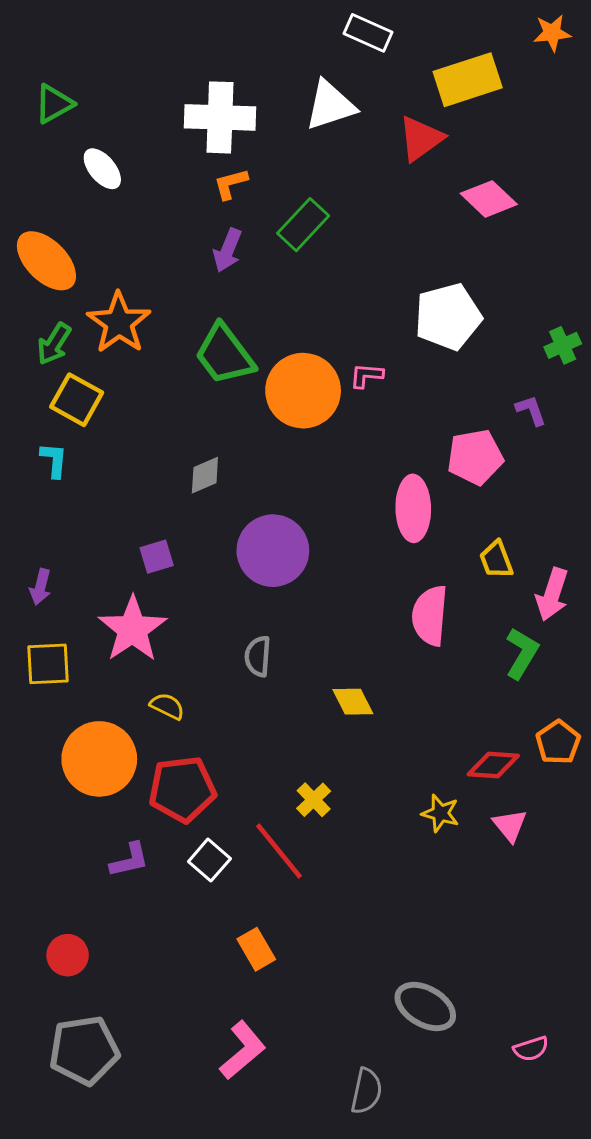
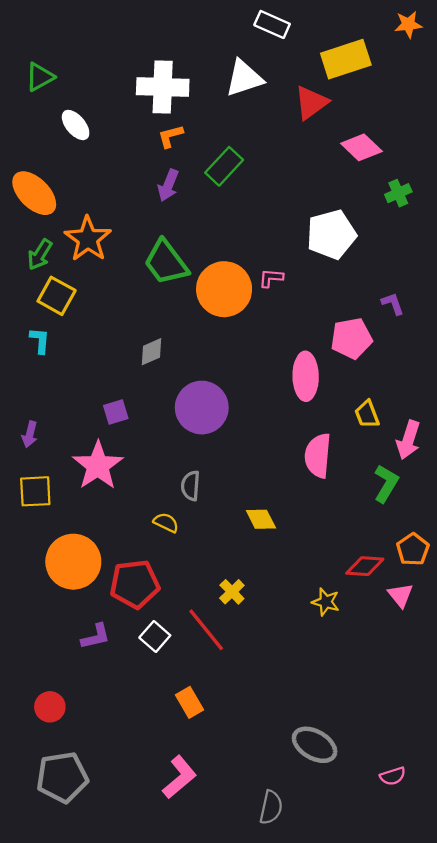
green cross: (563, 345) -> (398, 193), moved
yellow semicircle: (167, 706) -> (166, 523), moved
pink triangle: (510, 825) -> (401, 595), moved

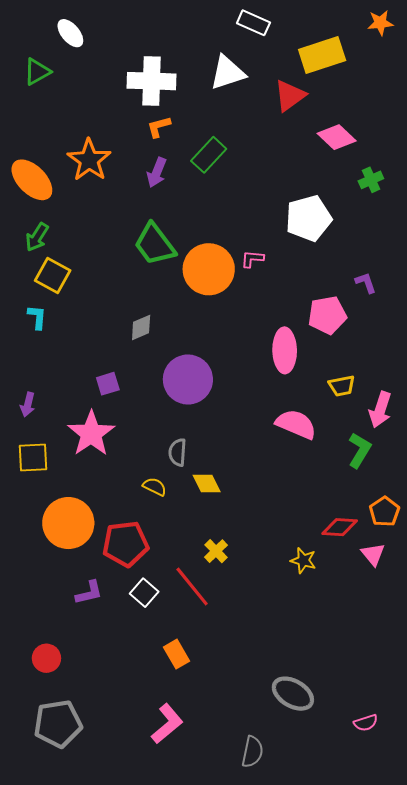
white ellipse: (76, 125) -> (70, 33), moved
orange star: (88, 239) -> (89, 160), moved
yellow trapezoid: (367, 414) -> (342, 386), turned -80
pink semicircle: (318, 456) -> (296, 424), turned 108
yellow diamond: (261, 519) -> (207, 484), moved

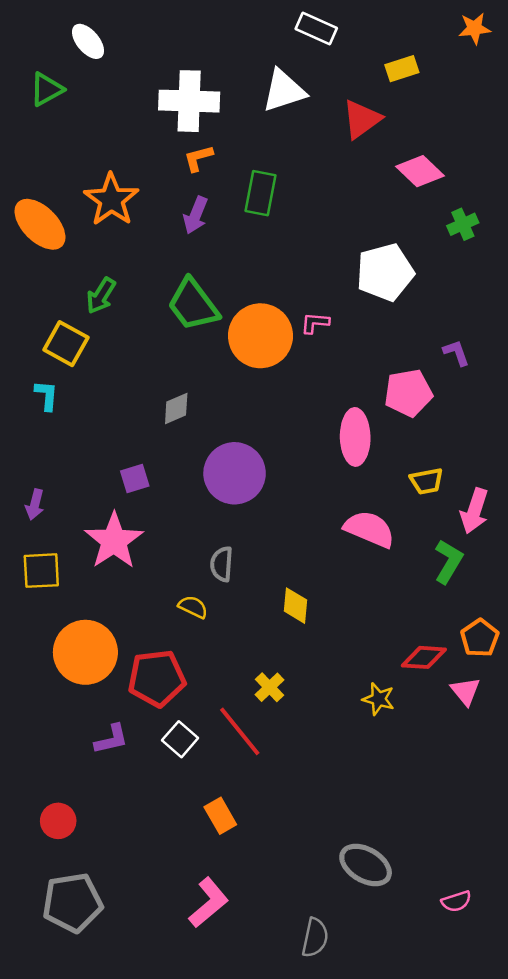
yellow rectangle: (322, 55) -> (402, 69), size x0.6
green rectangle: (209, 155) -> (260, 193), turned -32
green arrow: (37, 237) -> (101, 296), moved
yellow diamond: (207, 484) -> (296, 606), moved, turned 32

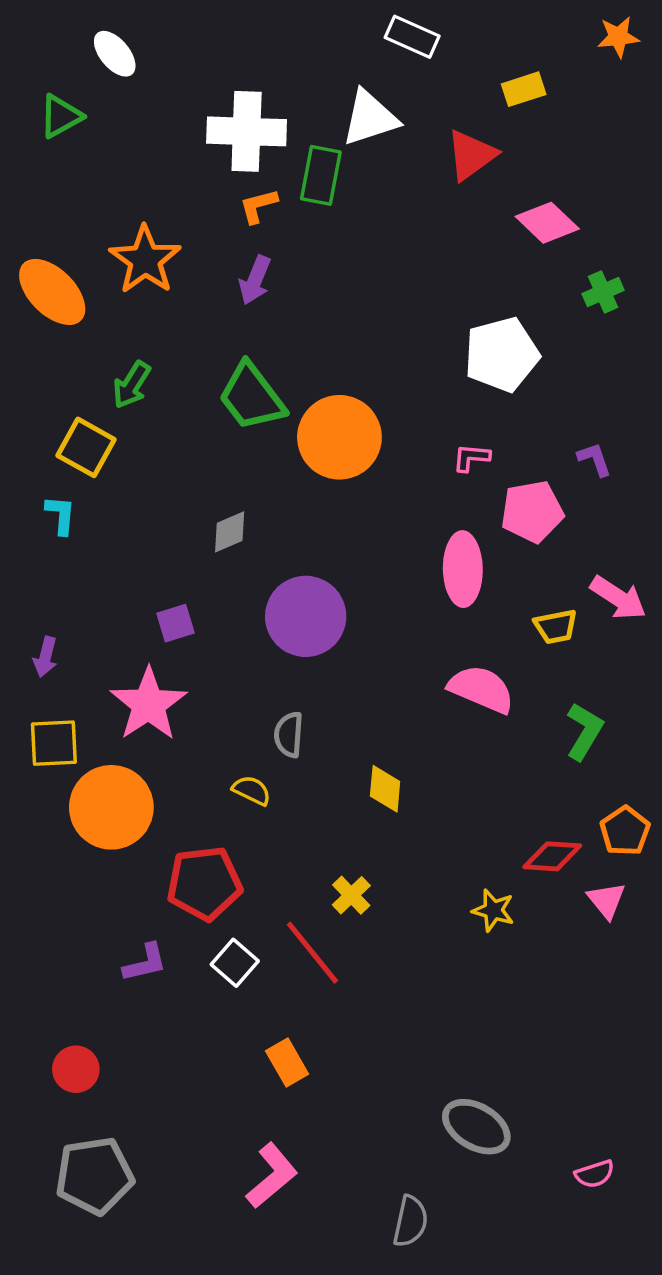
green rectangle: (260, 193) -> (321, 175), moved
pink L-shape: (315, 323) -> (471, 458), moved
pink arrow: (474, 511) -> (618, 598), moved, turned -75
orange circle: (85, 652) -> (111, 807), moved

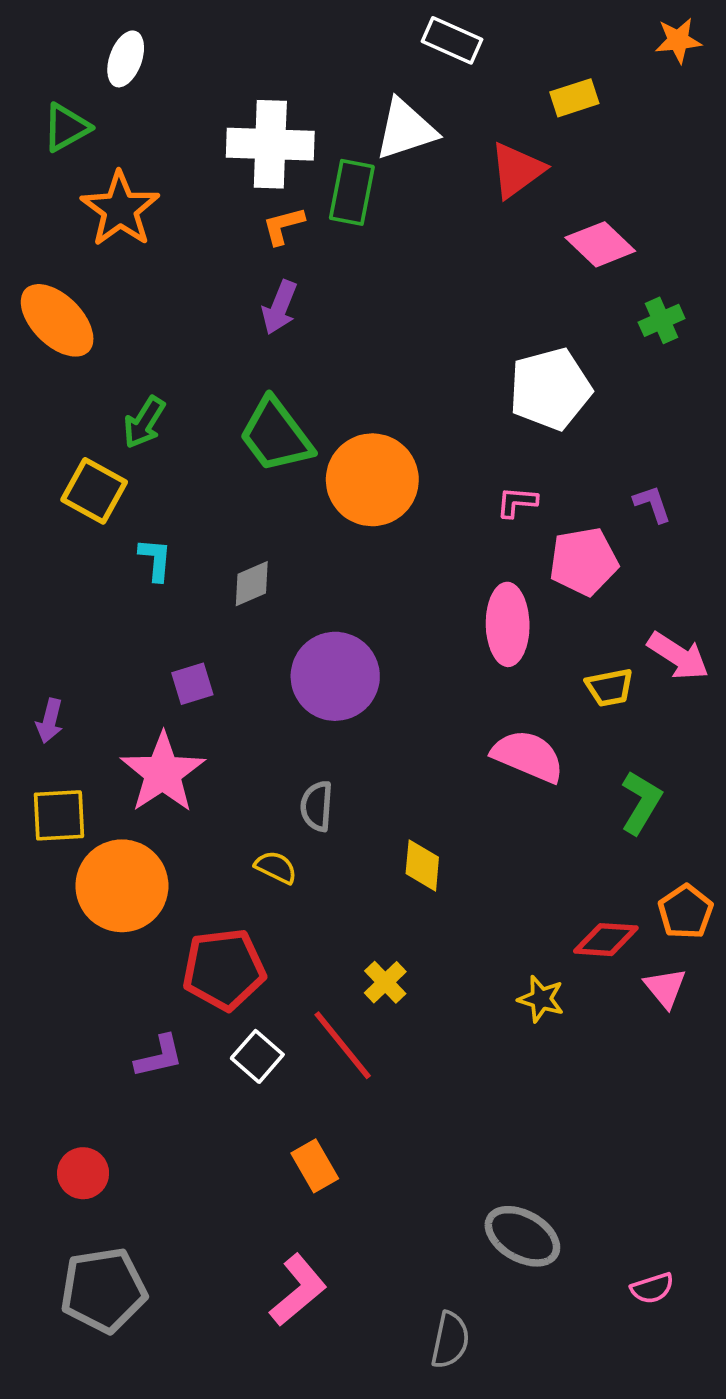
white ellipse: (115, 54) -> (126, 59), turned 60
orange star: (145, 260) -> (120, 209), moved
cyan L-shape: (61, 515) -> (155, 560), moved

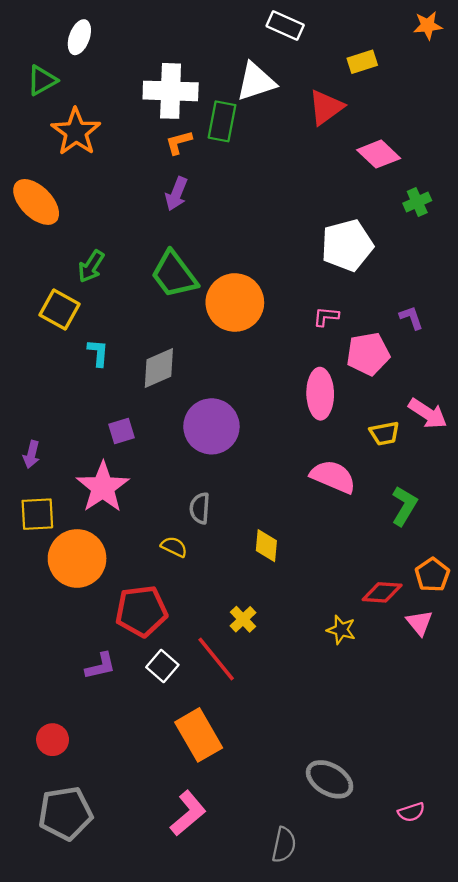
gray diamond: (252, 584) -> (159, 368), size x1.4
orange rectangle: (315, 1166) -> (199, 735), size x1.6

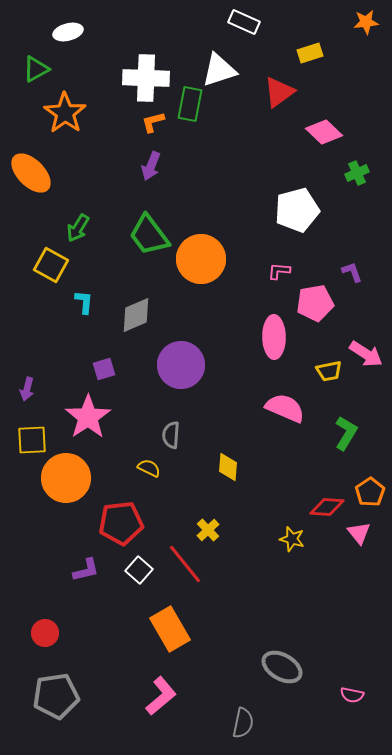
white ellipse: (79, 37) -> (68, 32), turned 56
pink semicircle: (411, 812) -> (352, 695), turned 30

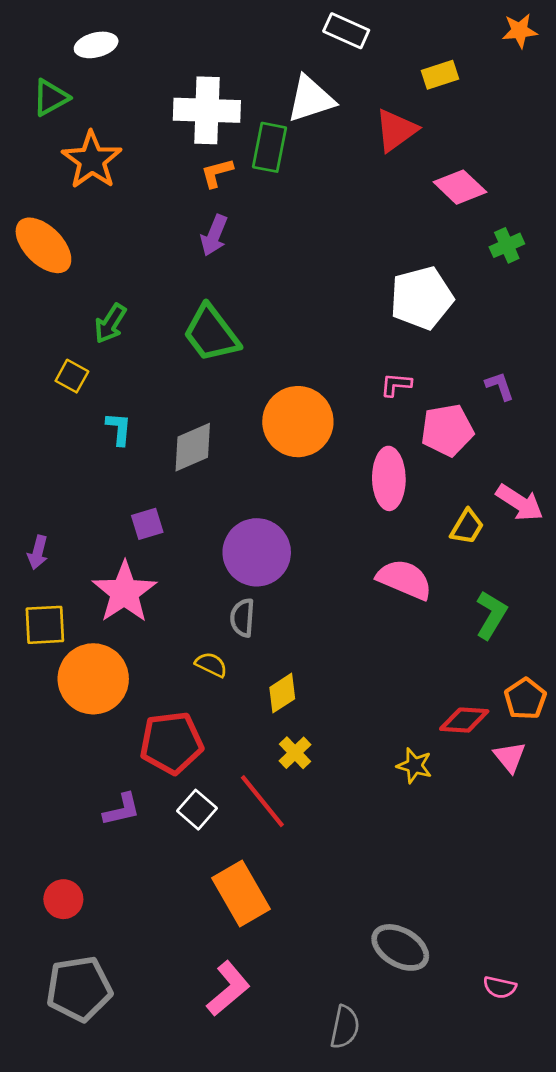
orange circle: (201, 259) -> (298, 422), moved
yellow square: (51, 265) -> (72, 376), size x0.7
purple circle: (181, 365) -> (257, 552), moved
yellow trapezoid: (329, 371) -> (467, 527), turned -48
yellow diamond: (228, 467) -> (282, 693), moved, turned 52

